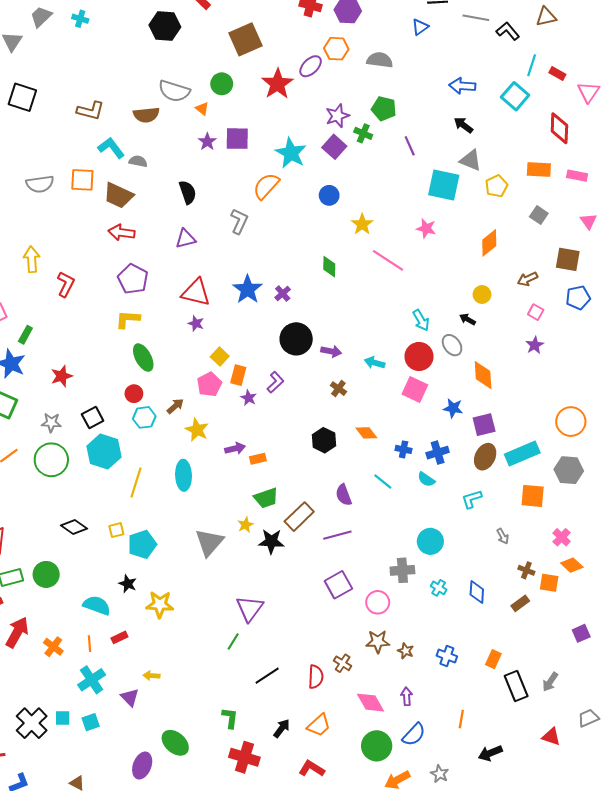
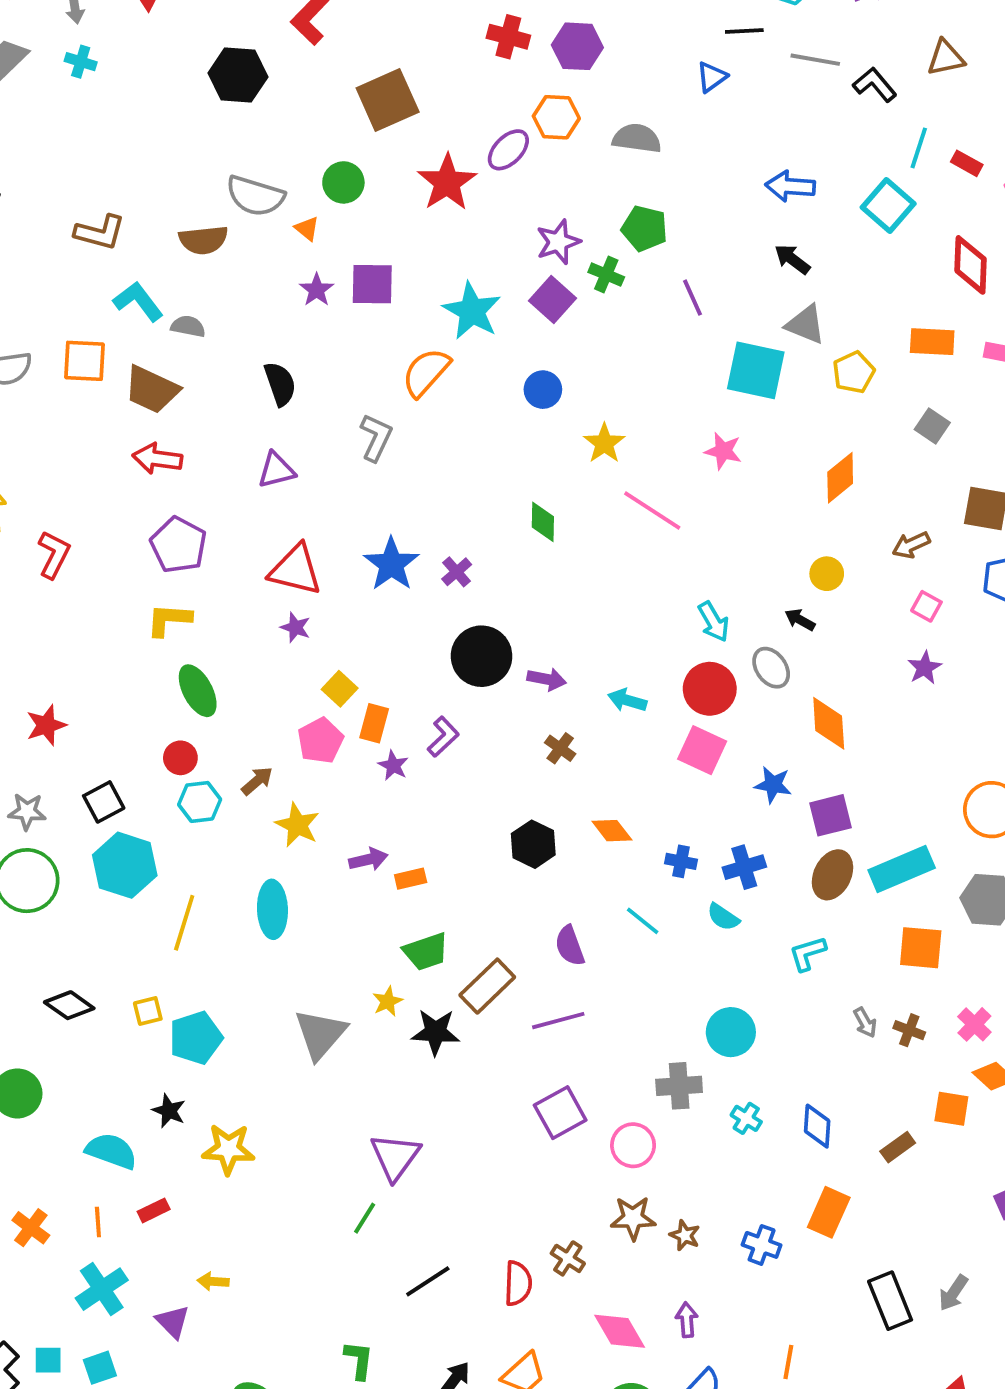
brown cross: (526, 570) -> (909, 1030), moved
orange rectangle: (493, 659) -> (829, 1212), moved, size x1.4

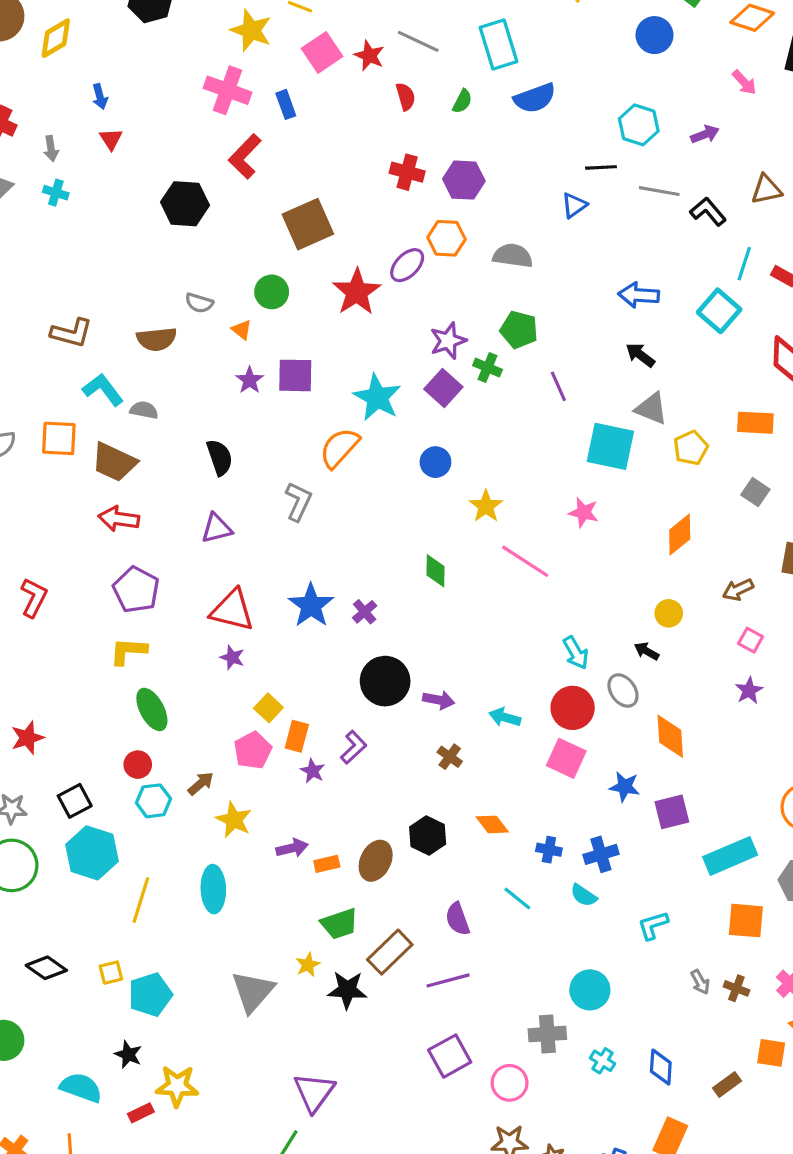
gray semicircle: (255, 196) -> (199, 303), size x0.6
brown ellipse: (832, 875) -> (376, 861), moved
red rectangle: (154, 1210) -> (141, 1113), moved

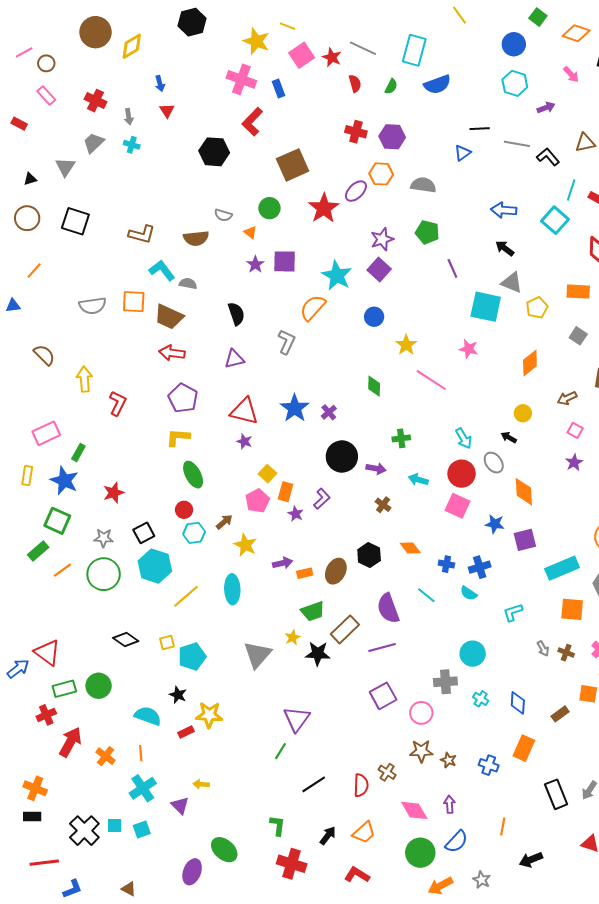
cyan rectangle: (499, 45) -> (414, 50), turned 32
cyan hexagon: (639, 125) -> (515, 83), moved
green cross: (487, 368) -> (401, 438), moved, turned -30
yellow line: (141, 900) -> (186, 596), turned 32
purple semicircle: (458, 919) -> (388, 608), size x1.4

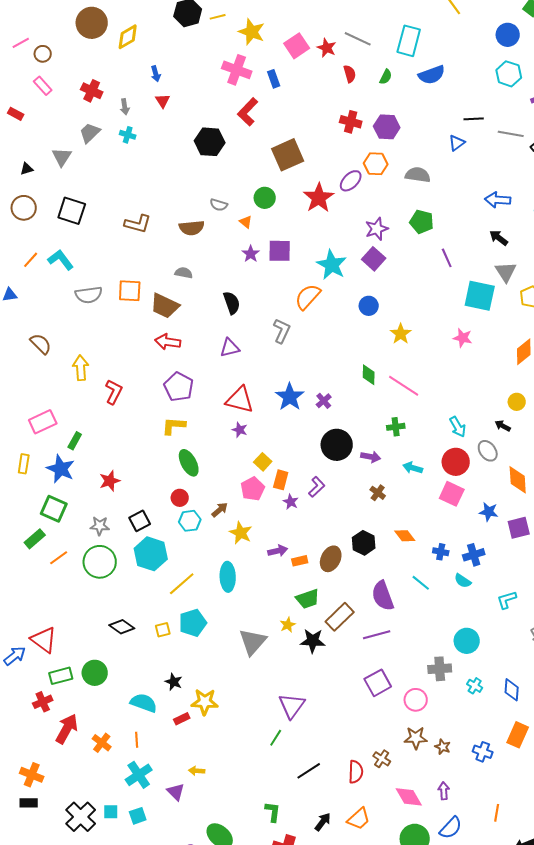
yellow line: (288, 26) -> (218, 17), moved, turned -35
cyan L-shape: (162, 270) -> (61, 260), moved
gray triangle: (512, 283) -> (506, 272), turned 35
pink line: (431, 380) -> (404, 386), moved
cyan pentagon: (192, 657) -> (193, 623), moved

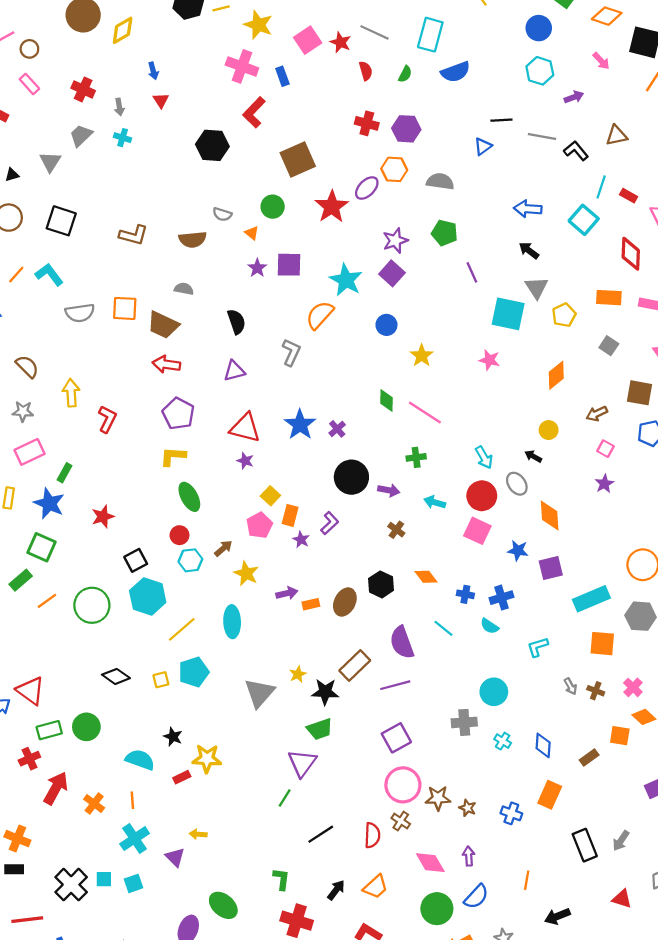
gray star: (100, 526) -> (23, 411), moved
green trapezoid: (308, 599) -> (320, 729), moved
pink circle: (416, 700) -> (403, 785), moved, size x1.4

